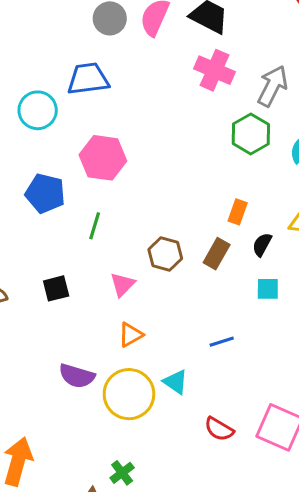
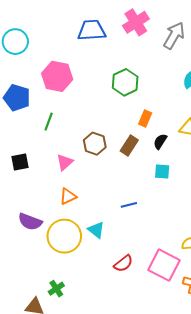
pink cross: (214, 70) -> (136, 22), turned 30
blue trapezoid: (88, 79) -> (92, 30), moved
green hexagon: (251, 134) -> (125, 82), moved
red semicircle: (219, 429) -> (123, 264), turned -72

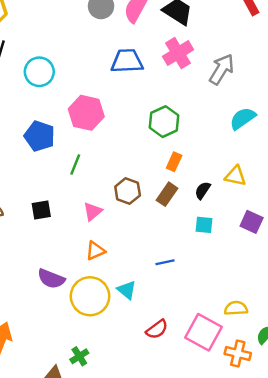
orange rectangle: (145, 118) -> (174, 162), moved

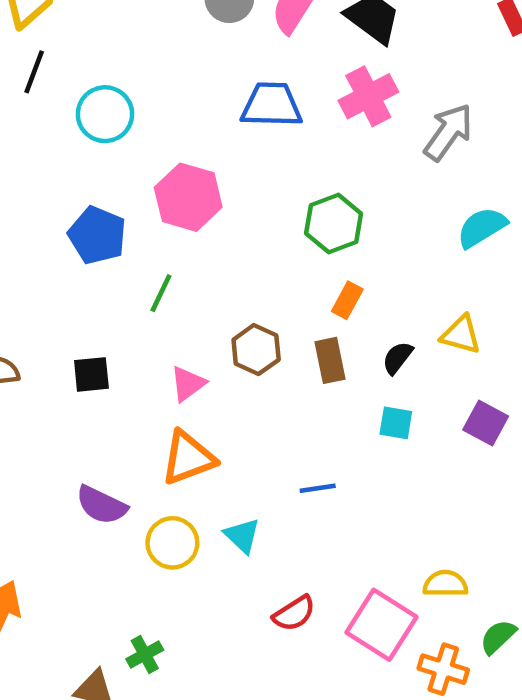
brown rectangle: (167, 194) -> (330, 360), turned -50
orange triangle: (95, 251) -> (188, 458), size x1.5
yellow circle: (90, 296) -> (172, 543), size x0.7

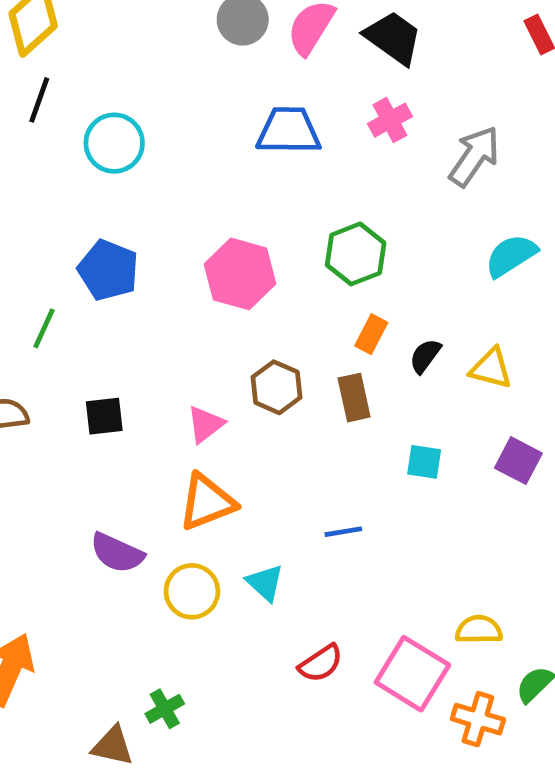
pink cross: (368, 96) -> (390, 120), size x0.7
pink hexagon: (188, 197) -> (240, 274), moved
green line: (161, 293) -> (44, 328), moved
black semicircle: (397, 358) -> (425, 356), moved

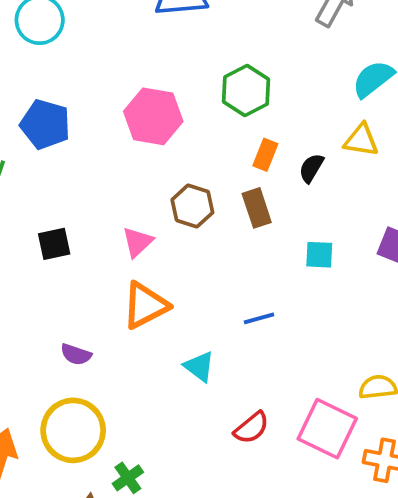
yellow triangle: (491, 368) -> (361, 140), moved
purple semicircle: (117, 553) -> (76, 354), size x0.7
yellow circle: (192, 591) -> (73, 430), moved, size x1.4

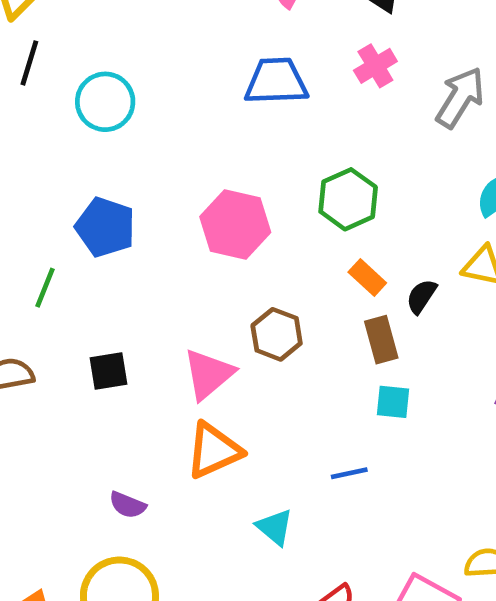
orange rectangle: (265, 155) -> (367, 277), turned -72
brown rectangle: (257, 208) -> (381, 340), moved
pink triangle: (138, 242) -> (208, 374), size x1.4
cyan square: (319, 255) -> (393, 402), moved

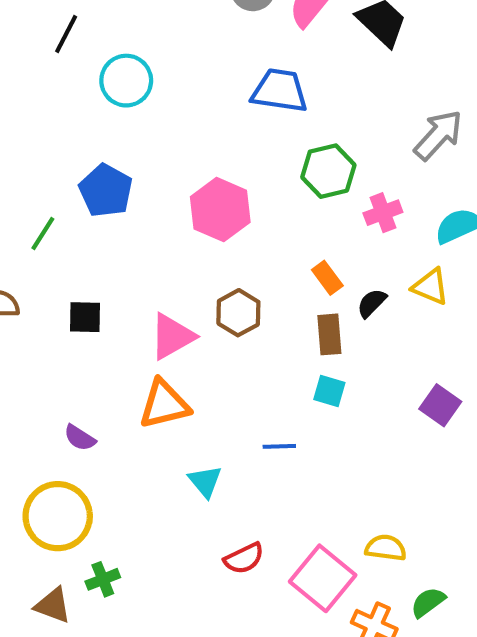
pink cross: (375, 66) -> (383, 213), moved
green hexagon: (348, 199) -> (328, 171), moved

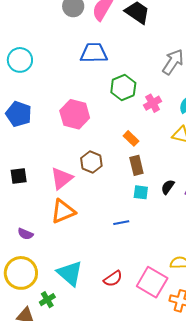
black semicircle: (372, 303) -> (168, 187), moved
cyan triangle: (205, 481) -> (70, 273), moved, size x1.6

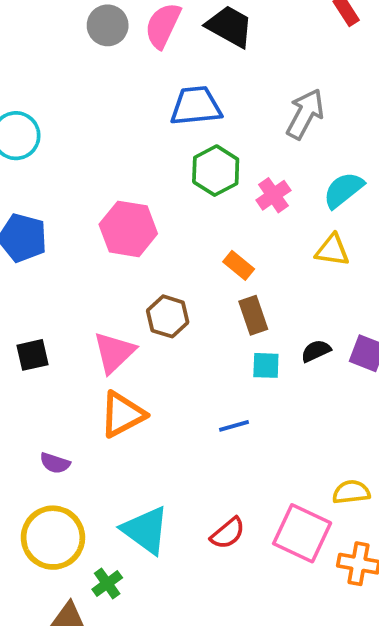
blue trapezoid: (94, 53) -> (196, 106), moved
black semicircle: (168, 187) -> (316, 351), turned 35

